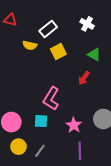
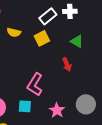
white cross: (87, 24) -> (70, 11), turned -32
white rectangle: (48, 29) -> (48, 16), moved
red arrow: (84, 78) -> (67, 64), turned -56

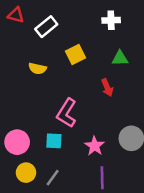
white rectangle: (48, 16) -> (46, 27), moved
yellow semicircle: (14, 32) -> (37, 68), moved
green triangle: (77, 41) -> (120, 58), turned -32

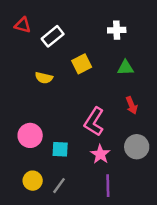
red arrow: (107, 88) -> (132, 105), moved
pink L-shape: (67, 113) -> (94, 122), moved
pink circle: (17, 142) -> (30, 135), moved

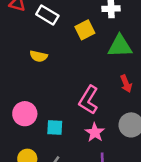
white rectangle: (53, 36) -> (47, 15), turned 70
yellow square: (82, 64) -> (85, 30), moved
green triangle: (125, 68) -> (120, 46), size x1.5

